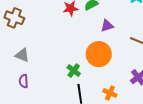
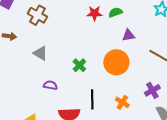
green cross: (74, 71) -> (79, 65), moved
purple semicircle: (24, 81) -> (50, 85), moved, turned 96

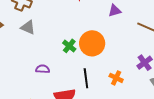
gray triangle: (40, 53) -> (28, 27), moved
orange circle: (116, 62) -> (92, 43), moved

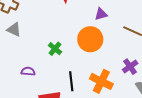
orange circle: (92, 43) -> (90, 39), moved
orange cross: (116, 78) -> (101, 81), size x1.6

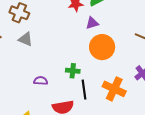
purple triangle: (101, 14) -> (92, 23), moved
green cross: (55, 49) -> (73, 71), moved, turned -32

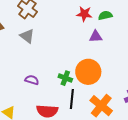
orange circle: (102, 47) -> (88, 72), moved

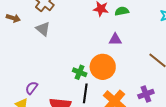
purple triangle: (96, 36) -> (115, 39), moved
purple semicircle: (32, 80) -> (32, 88), moved, turned -72

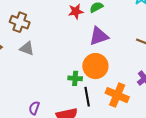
purple triangle: (115, 39) -> (99, 36), size x1.5

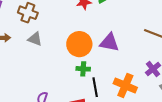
purple triangle: (99, 36) -> (109, 42), moved, turned 30
orange circle: (95, 66) -> (79, 44), moved

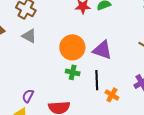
orange cross: (125, 86) -> (112, 95), size x0.6
black line: (95, 87) -> (97, 80), moved

